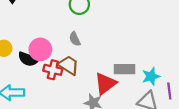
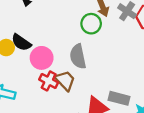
gray semicircle: (75, 39) -> (78, 56), size x1.6
black semicircle: (28, 59) -> (21, 42), moved

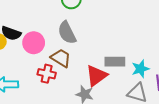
red cross: (49, 81) -> (47, 74), moved

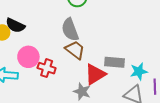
pink circle: (34, 43) -> (28, 57), moved
brown trapezoid: (61, 58) -> (75, 50), moved

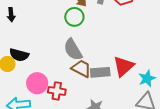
gray rectangle: (114, 62) -> (100, 72), moved
red triangle: (95, 74) -> (124, 66), moved

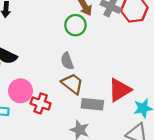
gray semicircle: (73, 50) -> (67, 61), size x0.7
gray rectangle: (100, 72) -> (92, 104), moved

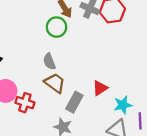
red triangle: (120, 90) -> (100, 88), size x0.7
gray rectangle: (92, 104) -> (74, 102), turned -66

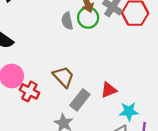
green circle: (57, 27) -> (88, 18), moved
gray semicircle: (49, 62) -> (67, 21), moved

